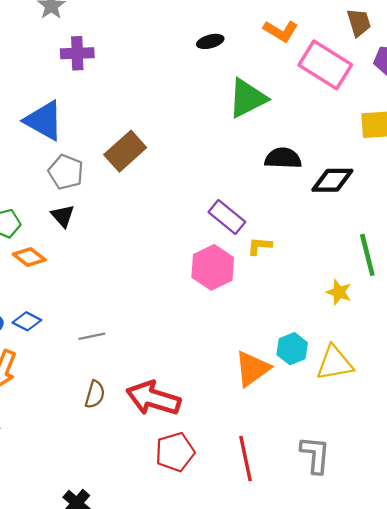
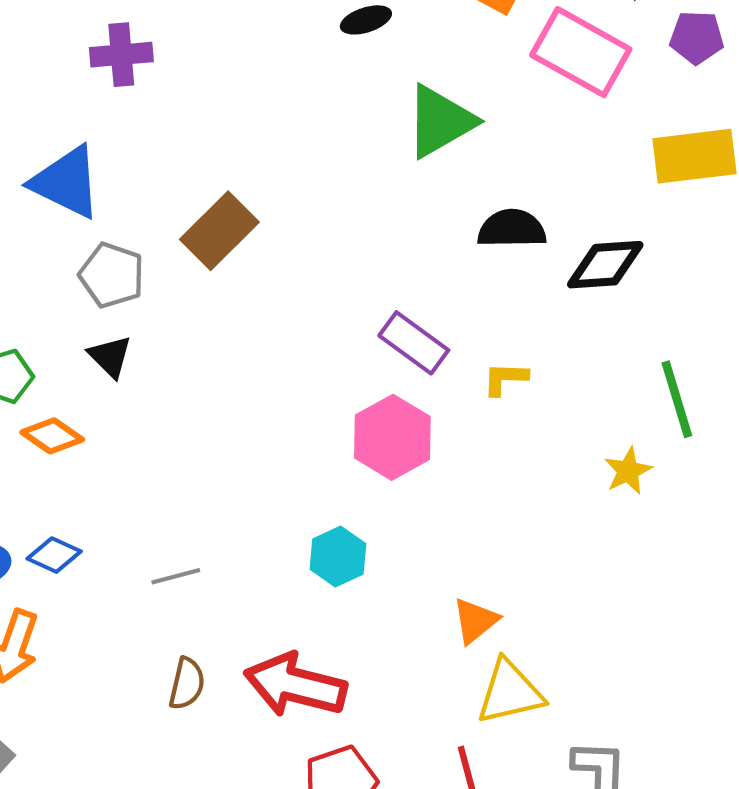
yellow L-shape: (260, 246) -> (505, 379), moved
yellow star: (339, 292) -> (628, 471), turned 30
cyan hexagon: (292, 349) -> (338, 557), moved
yellow triangle: (335, 363) -> (510, 692), moved
orange triangle: (252, 369) -> (475, 621), size x0.7

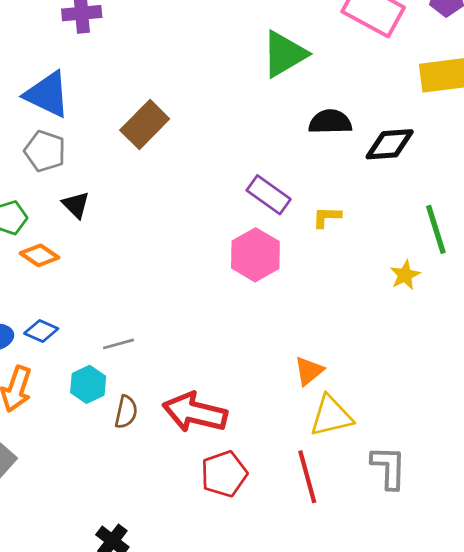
gray pentagon: (112, 275) -> (45, 151), moved
cyan hexagon: (338, 557) -> (88, 384), moved

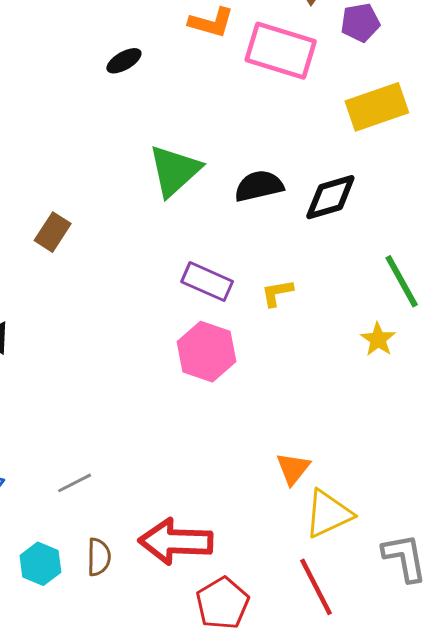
green triangle: (284, 54) -> (175, 171), moved
brown rectangle: (145, 124) -> (53, 232), size x0.7
cyan hexagon: (88, 384) -> (40, 564), moved

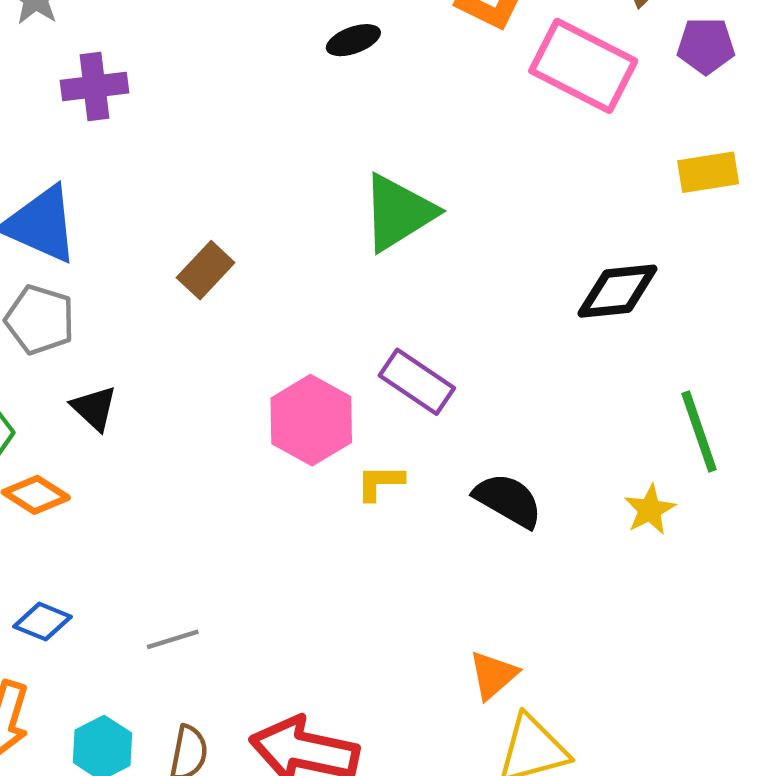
yellow rectangle: (377, 107) -> (708, 172), size x0.7
black semicircle: (259, 186) -> (508, 500), moved, turned 33
yellow L-shape: (277, 293) -> (380, 482), moved
pink hexagon: (206, 352) -> (311, 420), moved

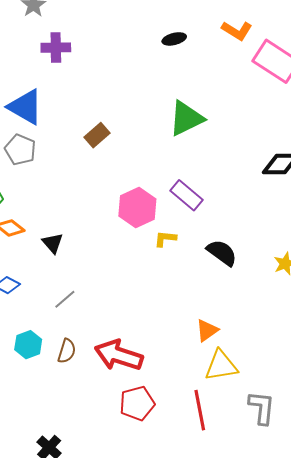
black triangle: (94, 408) -> (53, 243), moved
gray line: (173, 639) -> (65, 299), turned -30

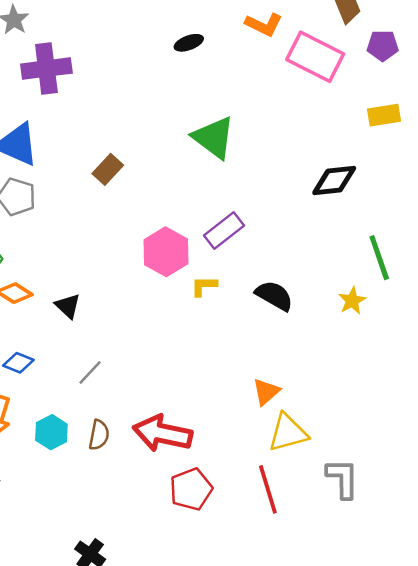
purple cross: (56, 48) -> (46, 69), size x1.4
green triangle: (186, 118) -> (214, 138), turned -51
purple rectangle: (187, 195) -> (224, 231), turned -72

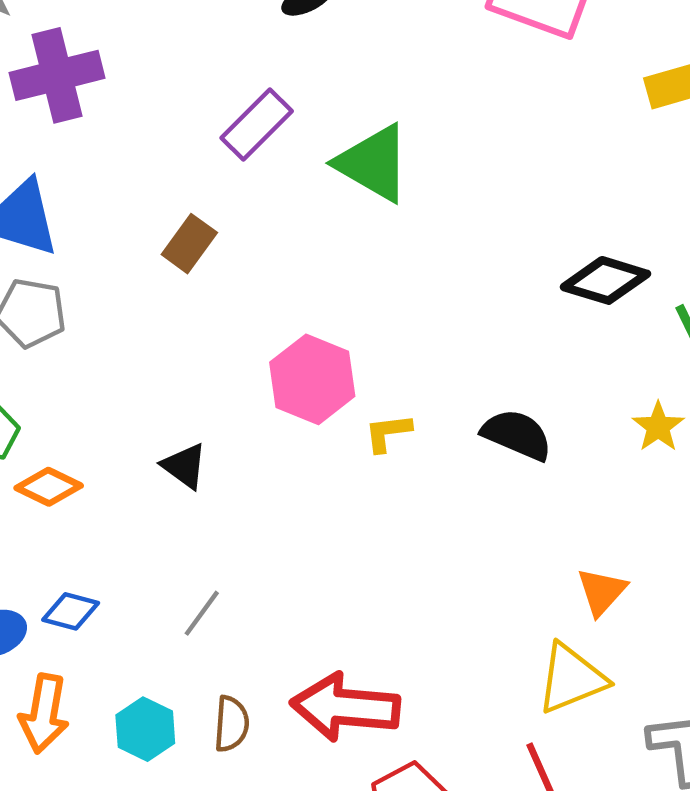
black diamond: (334, 181) -> (605, 280), moved, turned 30
purple rectangle: (224, 231) -> (257, 124), moved
black triangle: (68, 306) -> (184, 466), moved
orange triangle: (266, 392) -> (602, 592), moved

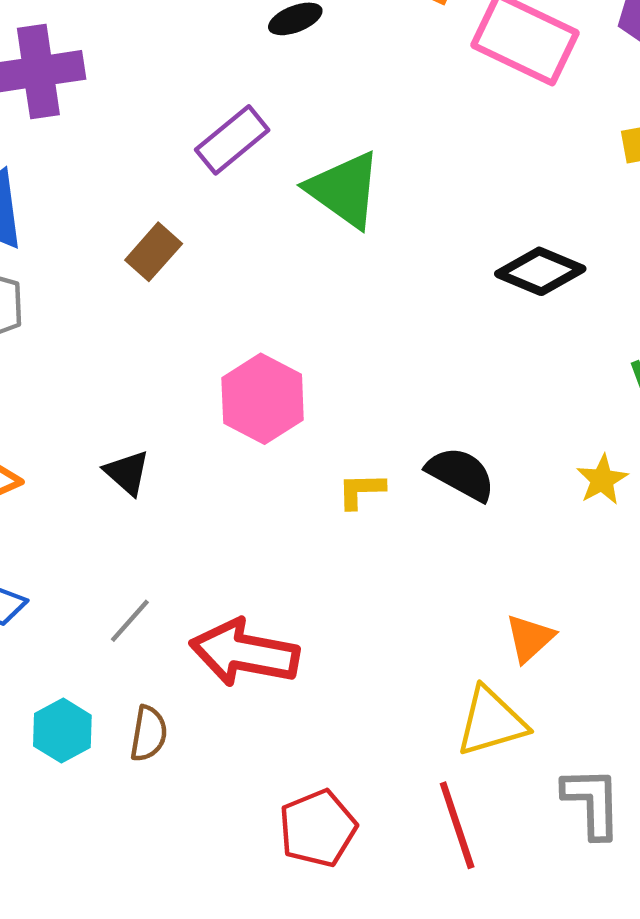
black diamond: (605, 280) -> (540, 271), moved
yellow L-shape: (388, 433) -> (361, 490), moved
red arrow: (345, 707) -> (244, 653), moved

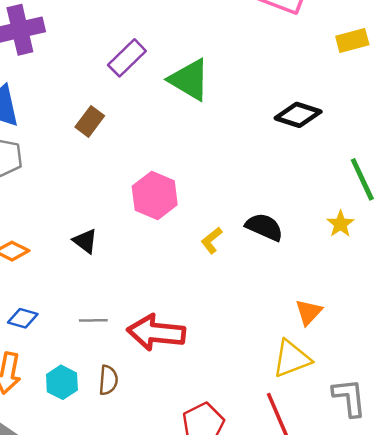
yellow L-shape: (361, 490) -> (212, 240), turned -32
gray line: (130, 621) -> (93, 320), turned 52

